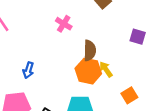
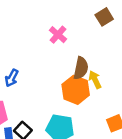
yellow arrow: (106, 69) -> (95, 80), moved

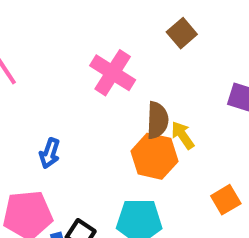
pink cross: (58, 35) -> (113, 73), size x1.5

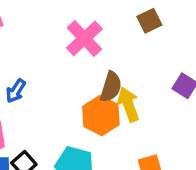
yellow arrow: (183, 135) -> (128, 104), size x1.4

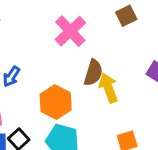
orange hexagon: (101, 116) -> (56, 102), moved

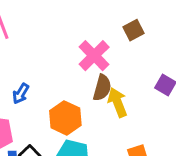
pink cross: (70, 31) -> (94, 56), moved

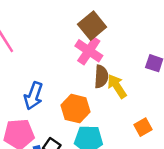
brown square: (133, 30) -> (92, 26), moved, size x1.5
blue arrow: (21, 94) -> (33, 96), size x1.5

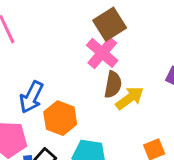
yellow arrow: (117, 86) -> (130, 98), turned 80
orange hexagon: (75, 109) -> (60, 118), moved

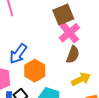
brown square: (110, 24) -> (63, 14), moved
yellow arrow: (130, 98) -> (81, 79), moved

